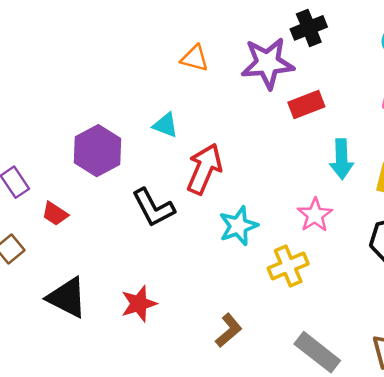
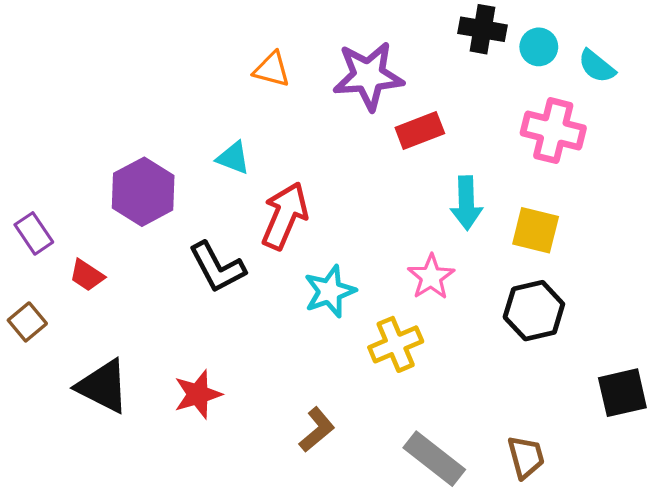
black cross: (309, 28) -> (482, 29), moved, turned 32

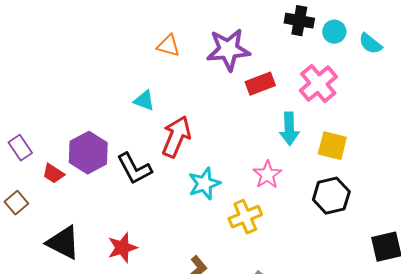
pink cross: (553, 131) -> (318, 84), moved, turned 36
purple hexagon: (143, 192) -> (88, 153), moved

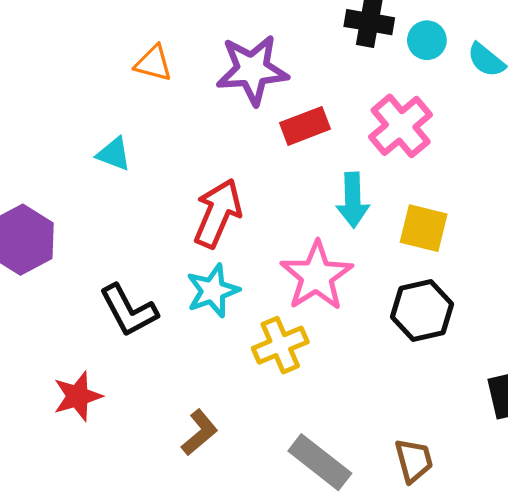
red arrow: (176, 137) -> (218, 213), moved
black L-shape: (134, 169) -> (129, 310), moved
pink star: (267, 175) -> (317, 276), size x1.5

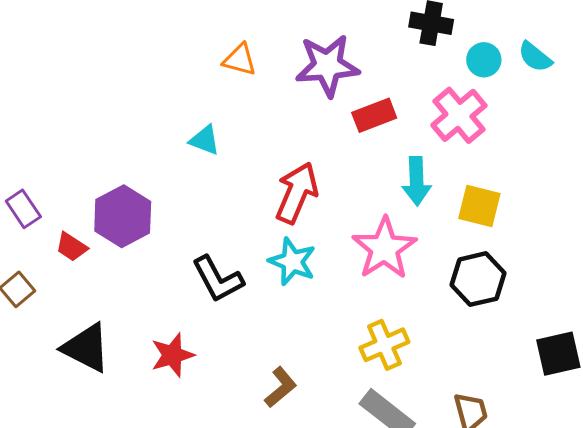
cyan circle: (427, 40) -> (484, 60), moved
cyan star: (213, 291) -> (292, 262), turned -30
yellow cross: (280, 345) -> (384, 345), moved

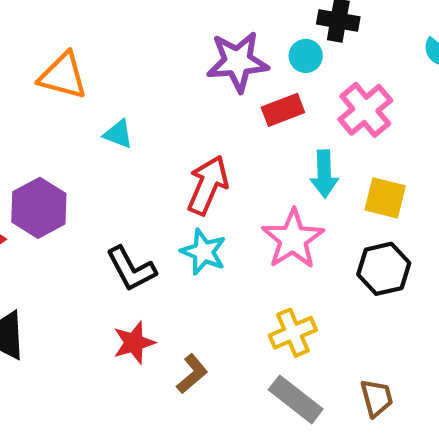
orange triangle: (240, 60) -> (63, 76), moved, size x1.5
cyan circle: (484, 60) -> (306, 56), moved
red star: (172, 355) -> (134, 343), moved

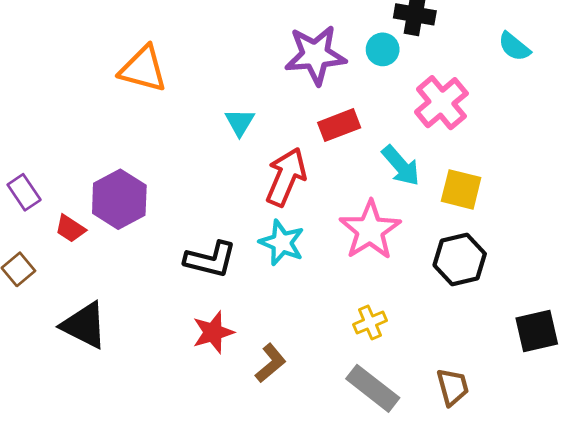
red rectangle: (283, 110) -> (339, 125), moved
cyan triangle: (118, 134) -> (240, 122), moved, turned 40
cyan arrow: (324, 174) -> (401, 166), turned -39
black L-shape: (131, 269) -> (210, 259), turned -48
yellow cross: (293, 333) -> (370, 323), size x0.7

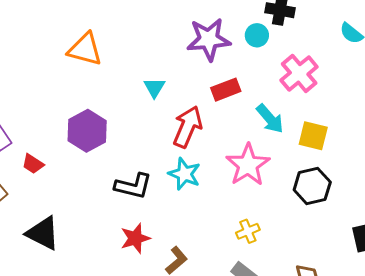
purple hexagon: (119, 199) -> (87, 131), moved

